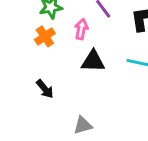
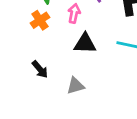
gray triangle: (83, 125) -> (75, 86), moved

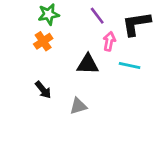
pink arrow: (74, 13) -> (109, 41), moved

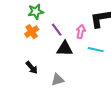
purple line: (97, 16) -> (57, 30), moved

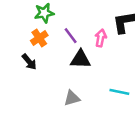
cyan line: (96, 50) -> (119, 92), moved
black arrow: (32, 68) -> (29, 62), moved

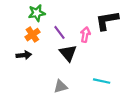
black triangle: (81, 59) -> (68, 53), turned 48
black arrow: (29, 62) -> (24, 55), turned -56

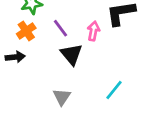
cyan line: (102, 81) -> (114, 90), turned -63
gray triangle: (61, 86) -> (62, 97), turned -40

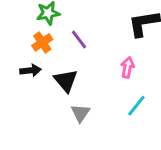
pink arrow: (93, 31) -> (128, 67), moved
black triangle: (71, 54) -> (66, 81), moved

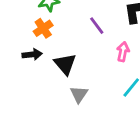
purple line: (79, 40) -> (97, 26), moved

